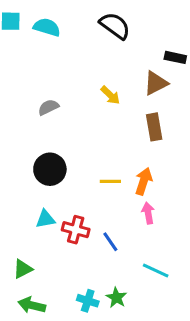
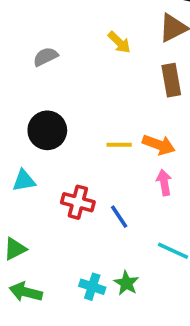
orange arrow: (144, 181) -> (159, 145), turned 92
cyan triangle: (45, 219) -> (24, 181), moved

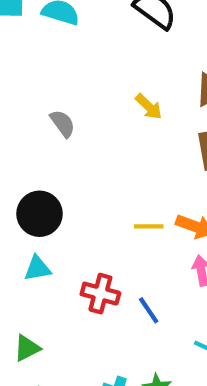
gray semicircle: (45, 57) -> (63, 123), turned 80
black circle: (47, 130) -> (40, 214), moved

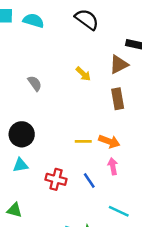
blue line: (149, 310) -> (89, 181), moved
green triangle: (27, 348) -> (15, 210), turned 42

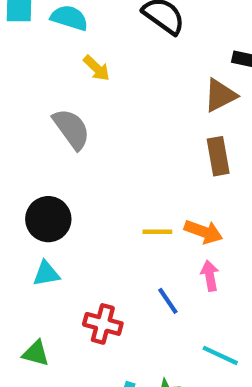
yellow arrow: (83, 74) -> (97, 68), moved
gray semicircle: (35, 83) -> (71, 129), size x1.5
red cross: (56, 179) -> (103, 324), moved

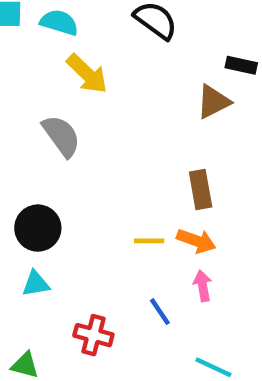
yellow arrow: (97, 68) -> (87, 74), size x1.5
brown rectangle: (218, 156) -> (201, 189), moved

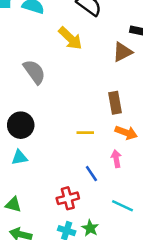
yellow arrow: (87, 74) -> (70, 38), moved
orange arrow: (196, 241) -> (126, 133), moved
red cross: (93, 335) -> (68, 198), moved, turned -30

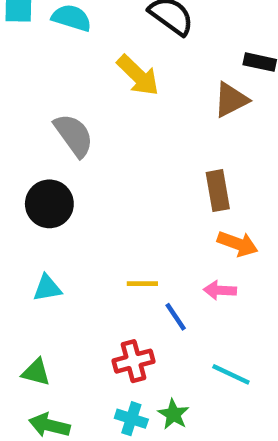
black circle: (21, 125) -> (49, 204), moved
yellow line: (85, 133) -> (142, 284), moved
pink arrow: (116, 159) -> (220, 290), turned -77

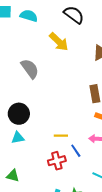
black circle: (49, 204) -> (19, 114), moved
red cross: (134, 361) -> (57, 161), moved

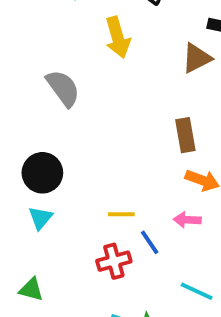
yellow arrow: (59, 42) -> (118, 37), turned 30
cyan triangle: (18, 138) -> (41, 218), turned -40

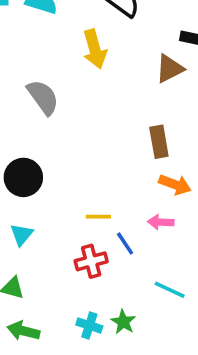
cyan triangle: (41, 218) -> (22, 235), moved

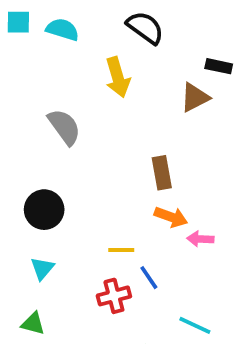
brown rectangle: (159, 142) -> (162, 173), moved
orange arrow: (175, 185) -> (171, 217), moved
pink arrow: (161, 222) -> (200, 239), moved

